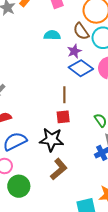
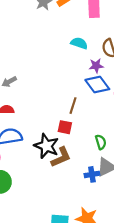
brown L-shape: (59, 169) -> (61, 157), moved

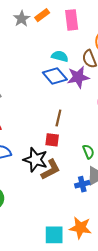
purple star: (96, 66) -> (78, 77), size x1.5
blue diamond: (97, 85) -> (55, 76), moved

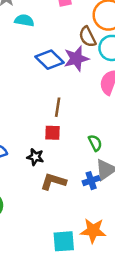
cyan semicircle: (60, 56) -> (24, 20), moved
black star: (35, 160) -> (35, 157), size x0.6
brown L-shape: (51, 170) -> (53, 181), moved, turned -130

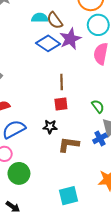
cyan semicircle: (24, 20) -> (40, 18), moved
brown semicircle: (87, 37) -> (55, 20), moved
cyan square: (64, 241) -> (69, 196), moved

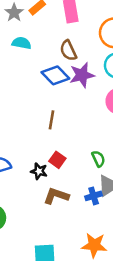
cyan semicircle: (40, 18) -> (22, 43), moved
brown line: (62, 82) -> (51, 120), moved
red square: (61, 104) -> (57, 160), moved, turned 32

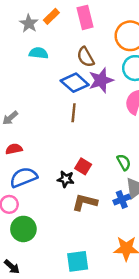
brown line: (51, 120) -> (74, 113), moved

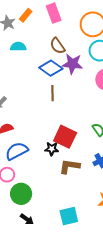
purple star: (101, 80) -> (72, 64), turned 30
red square: (83, 166) -> (65, 137), size x1.6
black arrow: (12, 267) -> (27, 219), moved

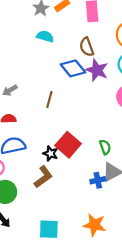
brown line: (52, 93) -> (49, 100), moved
brown L-shape: (70, 166) -> (43, 177), moved, turned 120

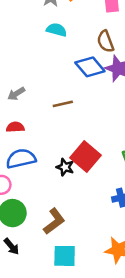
brown line: (49, 100) -> (63, 104), turned 63
brown L-shape: (43, 177) -> (54, 221), moved

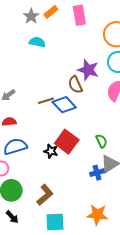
brown semicircle: (106, 41) -> (75, 85), moved
blue diamond: (90, 67) -> (64, 105), moved

